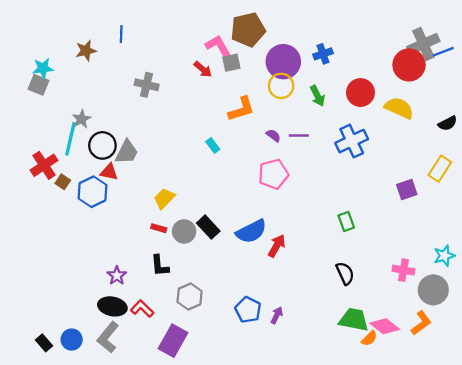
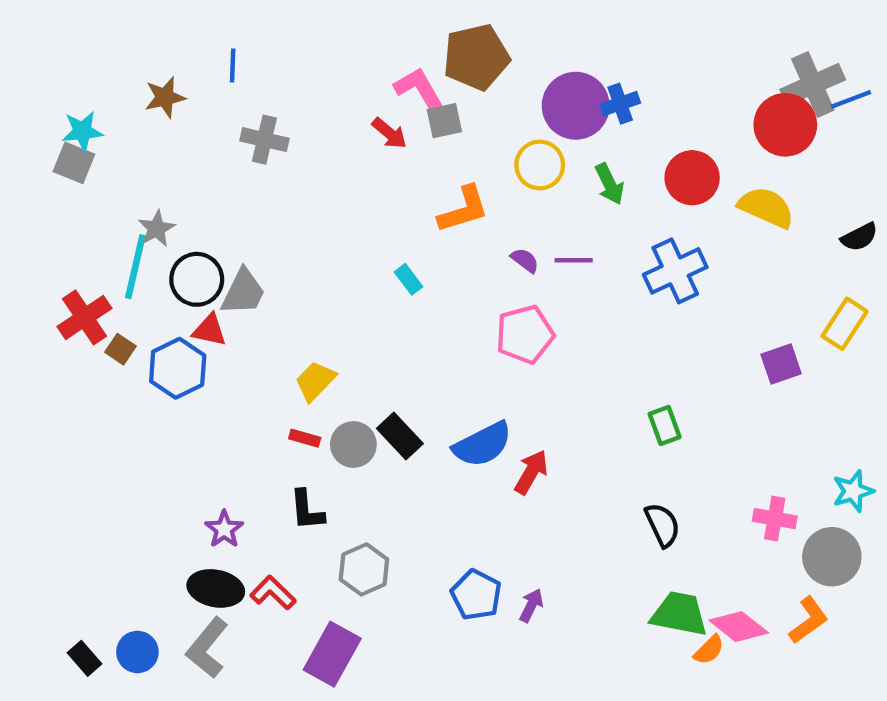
purple circle: (283, 62) -> (576, 106), moved
gray cross: (147, 85) -> (264, 140), moved

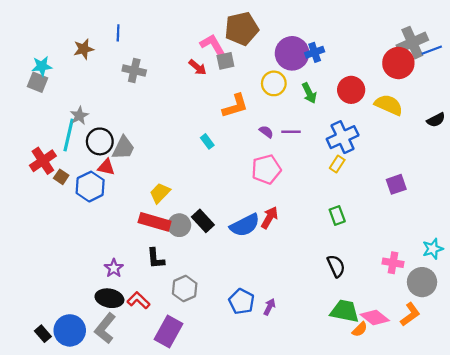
yellow rectangle: (845, 324) -> (337, 164), moved, size x0.7
red rectangle: (305, 438) -> (155, 222), size x2.0
red arrow: (531, 472) -> (269, 218), moved
blue circle: (137, 652) -> (70, 330), size x1.5

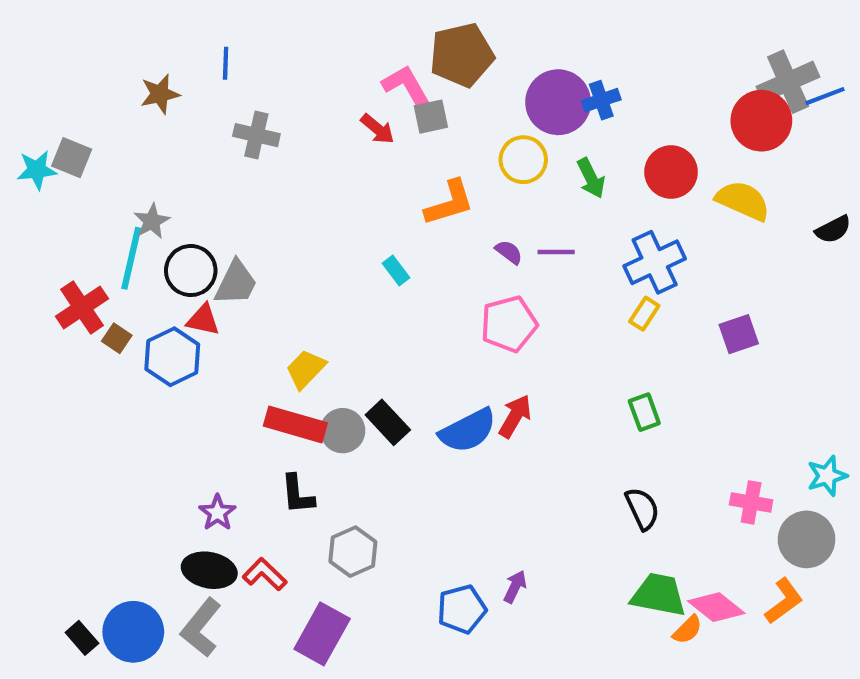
cyan star: (42, 66) -> (37, 170), moved
purple square: (396, 184) -> (739, 334), moved
blue pentagon: (242, 301) -> (462, 609), moved, turned 30

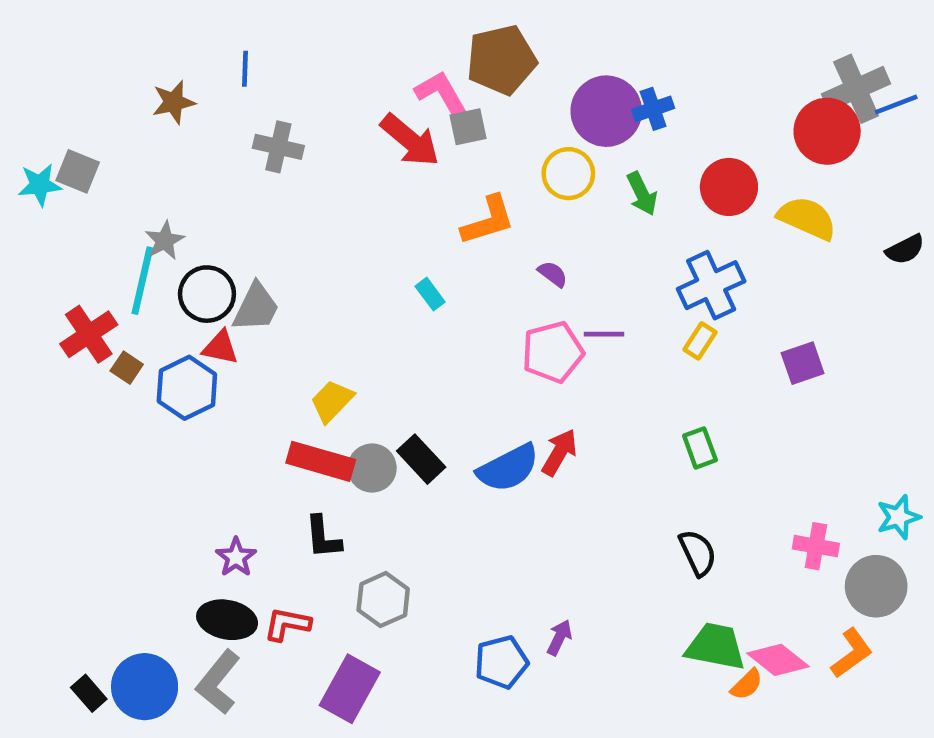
red arrow: (378, 129) -> (410, 140), size x1.6
purple line: (556, 252) -> (604, 334), moved
red L-shape: (265, 574) -> (287, 624), turned -33

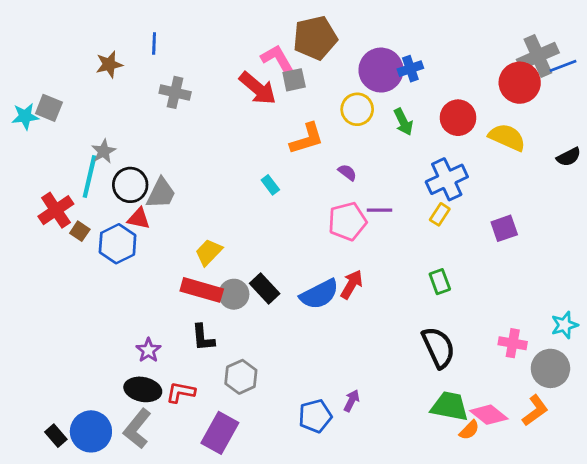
black semicircle: (698, 553) -> (438, 347), size x1.4

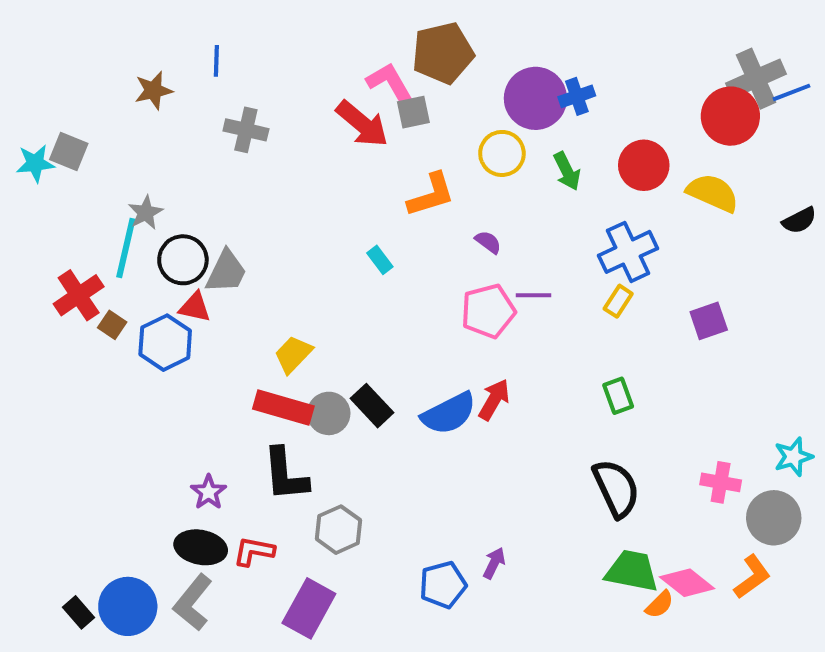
black L-shape: (203, 338) -> (285, 474), size x1.4

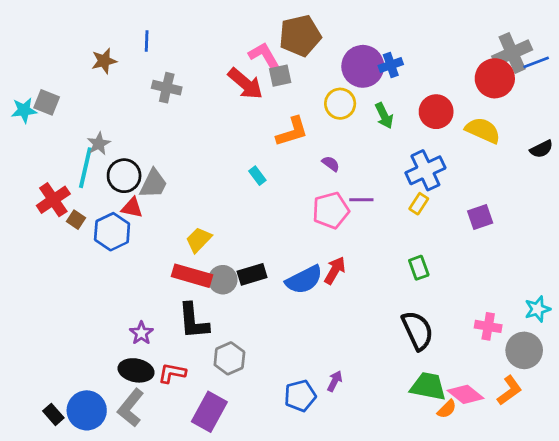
black rectangle: (372, 406) -> (252, 274), turned -64

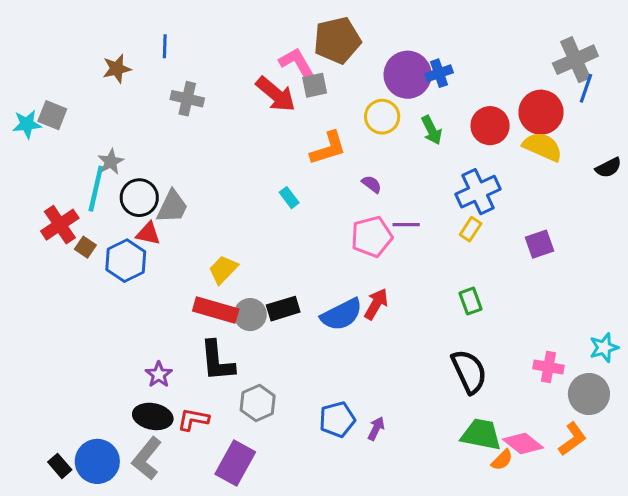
blue line: (536, 62) -> (586, 88), moved, turned -50
red circle: (495, 78) -> (541, 112), moved
blue pentagon: (300, 396) -> (337, 419), moved

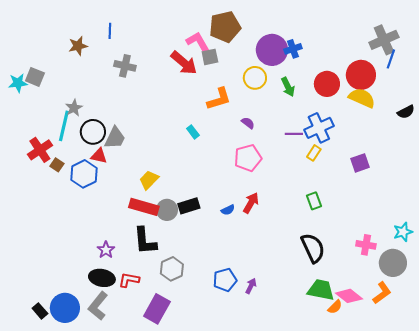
purple line: (406, 225) -> (294, 134), moved
blue semicircle: (342, 315) -> (228, 210), size x0.5

